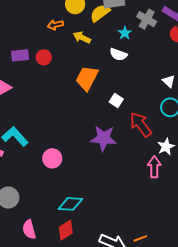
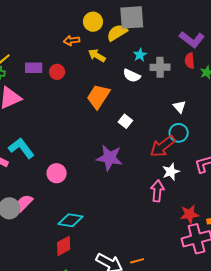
gray cross: (147, 19) -> (160, 67), moved, turned -36
red arrow: (141, 125) -> (163, 146), moved, turned -96
pink semicircle: (29, 229) -> (24, 203), moved, turned 54

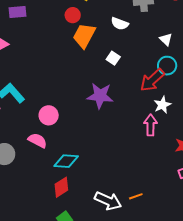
red circle: (57, 72) -> (73, 15), moved
white semicircle: (132, 76) -> (120, 24), moved
pink semicircle: (24, 203) -> (37, 140), moved, turned 78

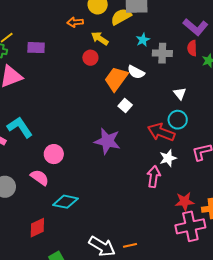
orange trapezoid: (84, 36) -> (116, 79), moved
red arrow: (152, 80) -> (161, 132), turned 56
red diamond: (61, 187) -> (37, 228), moved

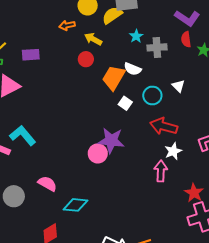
cyan circle: (178, 120) -> (152, 95), moved
pink circle: (54, 154) -> (98, 153), moved
red star: (185, 201) -> (194, 193), turned -30

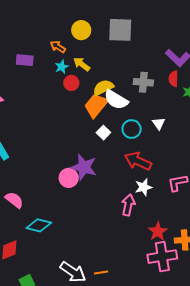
yellow semicircle: (112, 15) -> (103, 87), moved
orange arrow: (67, 25) -> (58, 47), turned 35
cyan star: (136, 36) -> (62, 67), moved
purple rectangle: (31, 55) -> (25, 60), moved
white semicircle: (133, 69) -> (116, 100), size x1.4

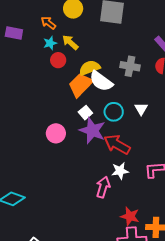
purple star: (84, 167) -> (92, 130), moved
pink circle: (69, 178) -> (56, 133), moved
red star: (158, 231) -> (130, 216), turned -30

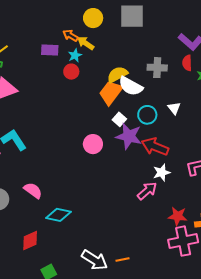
purple rectangle: (14, 33) -> (50, 50), moved
yellow arrow: (70, 42) -> (86, 43), moved
red circle: (58, 60) -> (71, 72), moved
pink arrow: (103, 187) -> (147, 191), turned 40

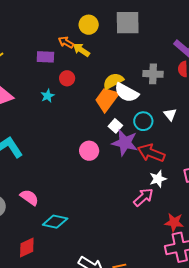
cyan star: (75, 55) -> (48, 96), moved

